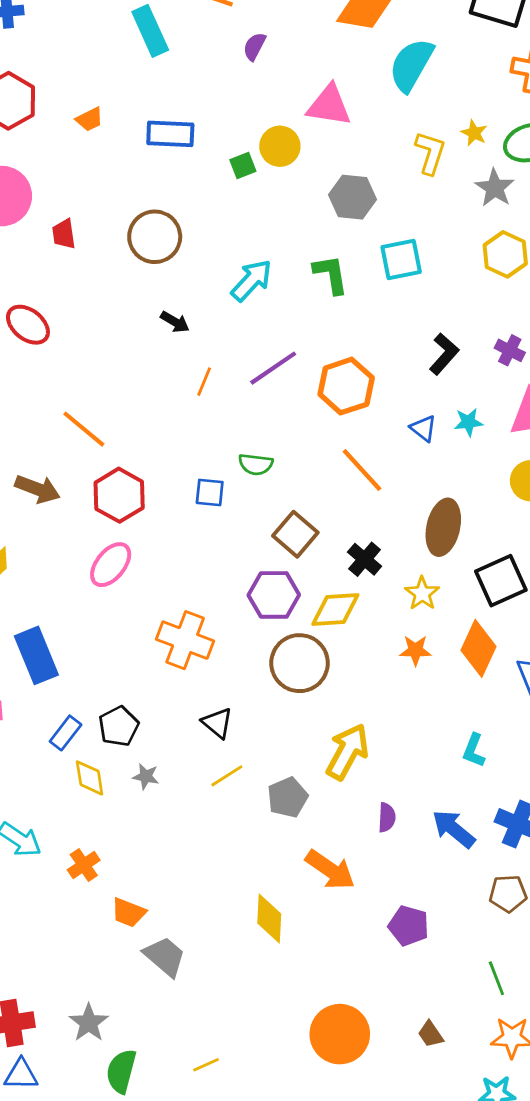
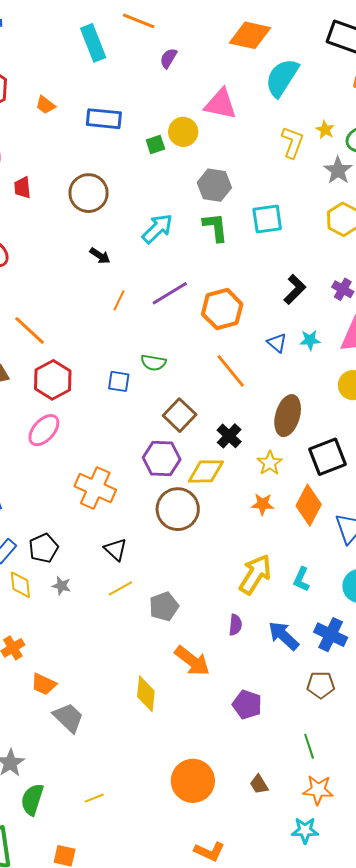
orange trapezoid: (89, 119) -> (46, 105), turned 60
gray hexagon: (352, 197) -> (214, 185), moved
yellow arrow: (347, 752) -> (255, 574), moved

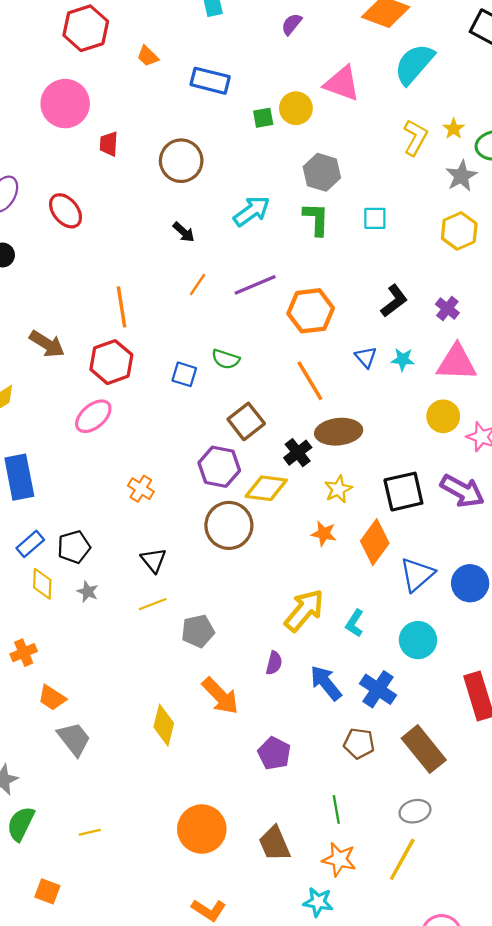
cyan square: (267, 219) -> (375, 218), size x0.7
orange line: (30, 330) -> (121, 307), moved, turned 30
brown ellipse: (288, 416) -> (339, 432), moved, turned 60
orange cross: (95, 488) -> (141, 489), size x0.6
brown trapezoid: (259, 784) -> (274, 844), size x1.6

